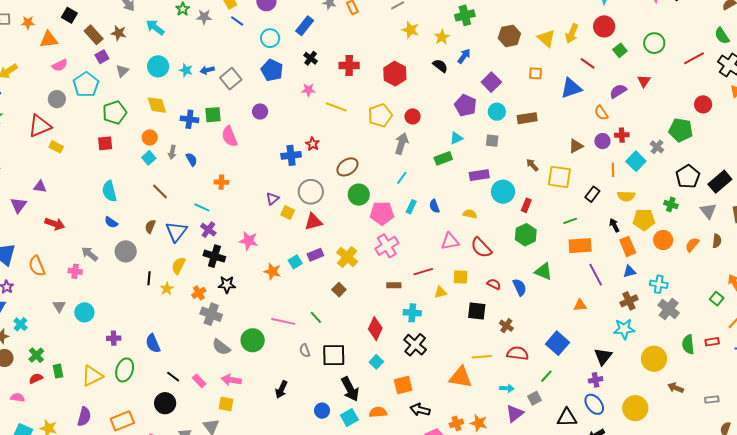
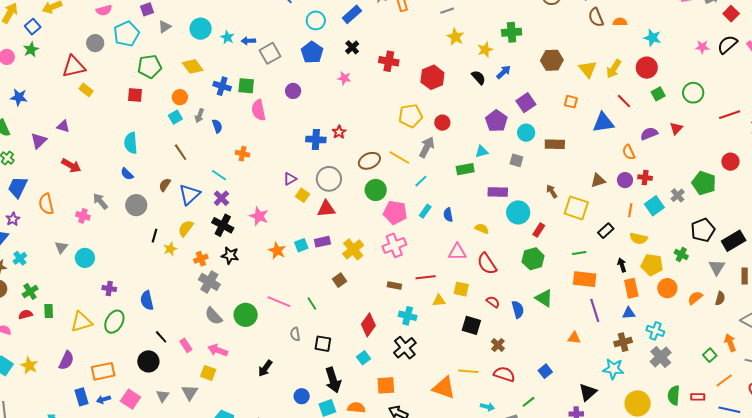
yellow diamond: (157, 105) -> (193, 66), turned -30
yellow line: (336, 107) -> (399, 158), moved
blue square: (558, 343) -> (545, 371), size x0.6
black square: (334, 355) -> (323, 344), size x0.7

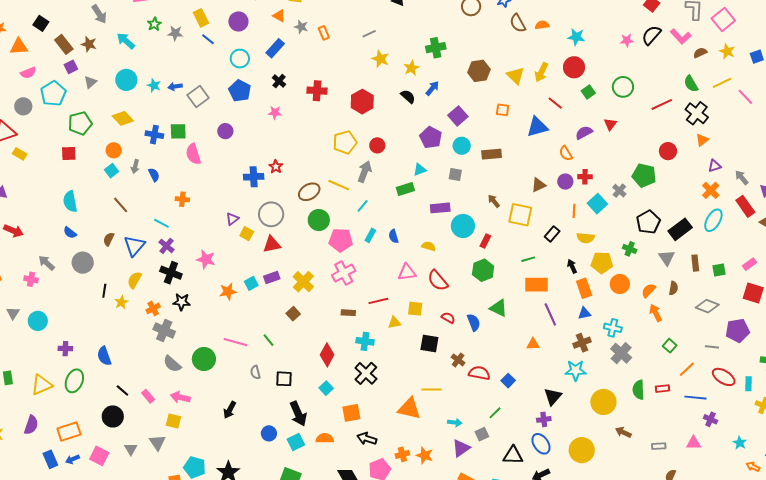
orange star: (277, 251) -> (228, 292), turned -30
orange arrow: (730, 343) -> (656, 313), moved
red semicircle: (504, 374) -> (479, 373), moved

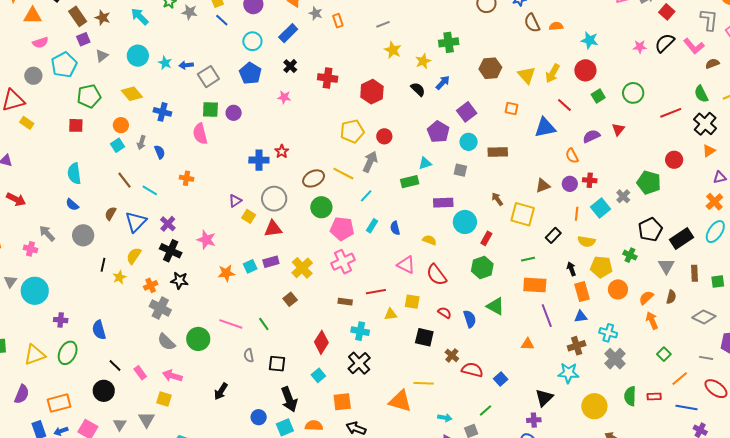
green square: (178, 131) -> (210, 109), moved
cyan line: (161, 223) -> (150, 190), moved
pink triangle: (407, 272) -> (406, 265), turned 30
cyan circle: (38, 321) -> (35, 291), size x1.4

